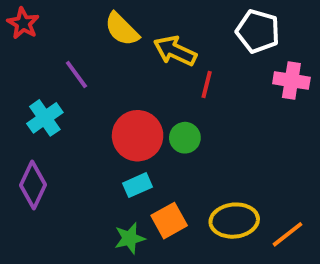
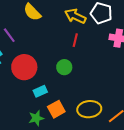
yellow arrow: (175, 51) -> (75, 16), moved
red circle: (138, 136) -> (24, 67), moved

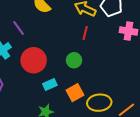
orange square: (56, 109) -> (75, 93), moved

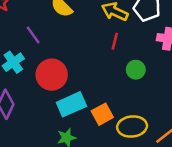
green circle: (74, 60) -> (136, 70), moved
cyan rectangle: (50, 84) -> (71, 104), size x1.6

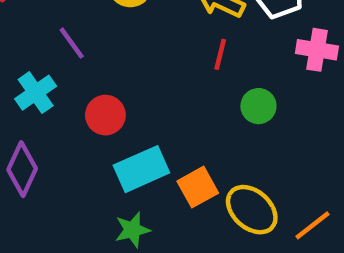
red circle: (52, 75) -> (105, 115), size x0.7
yellow ellipse: (132, 127) -> (252, 210), turned 48

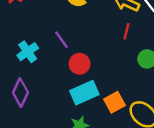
purple line: (72, 43) -> (61, 40), moved
red circle: (105, 115) -> (80, 64), moved

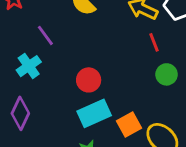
red line: (127, 31) -> (154, 42), moved, turned -35
purple line: (61, 40) -> (45, 35), moved

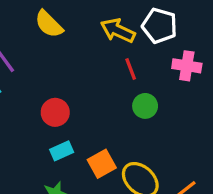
cyan rectangle: (94, 113) -> (62, 151), size x0.6

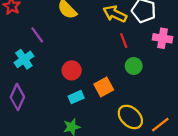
orange square: (102, 164) -> (104, 87), moved

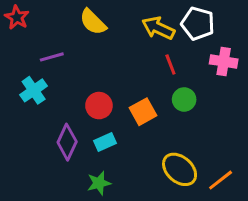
purple line: (37, 35) -> (52, 57), turned -70
orange square: (104, 87) -> (143, 112), moved
purple diamond: (17, 97) -> (67, 142), moved

